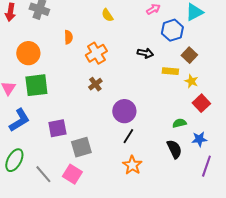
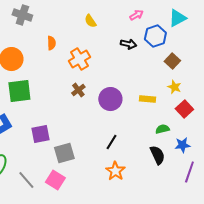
black arrow: (145, 53) -> (128, 44), moved
yellow rectangle: (170, 71) -> (147, 99), moved
purple circle: (124, 111) -> (110, 99), moved

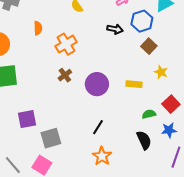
brown square: (172, 61) -> (149, 46), moved
red square: (184, 109) -> (171, 104), moved

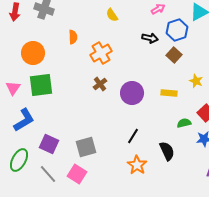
brown square: (149, 46) -> (174, 55), moved
purple square: (27, 119) -> (49, 144), moved, turned 36
black semicircle: (144, 140) -> (167, 151), moved

